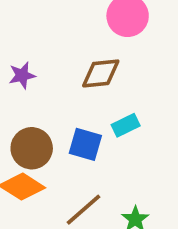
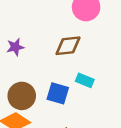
cyan rectangle: (126, 125) -> (85, 80), turned 48

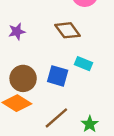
brown diamond: (68, 46) -> (67, 30), turned 60

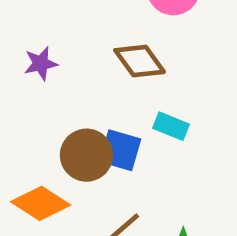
brown circle: (23, 78) -> (86, 155), moved

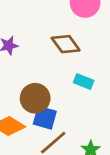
blue square: (120, 150) -> (45, 118), moved

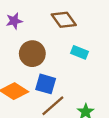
brown circle: (35, 98) -> (32, 54), moved

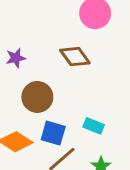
cyan rectangle: (80, 52) -> (94, 126), moved

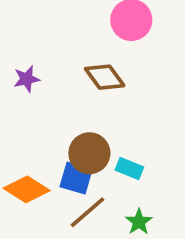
brown circle: (37, 97) -> (89, 153), moved

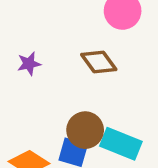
cyan rectangle: (129, 168) -> (121, 144), size x1.6

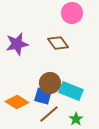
purple star: (29, 64) -> (17, 44), size x1.6

